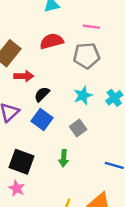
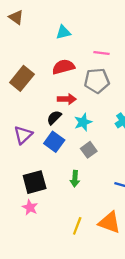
red arrow: (24, 76) -> (67, 99), moved
cyan star: (83, 95) -> (83, 122), moved
black square: (21, 162) -> (35, 182), turned -35

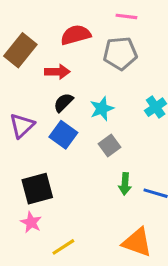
red arrow: (67, 99) -> (57, 72), moved
green arrow: (75, 179) -> (125, 184), moved
yellow line: (77, 226) -> (63, 247), moved, turned 36

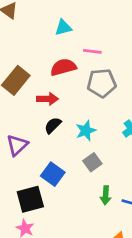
pink line: (126, 16) -> (92, 51), moved
blue square: (63, 135) -> (53, 174), moved

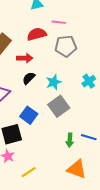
gray square: (92, 162) -> (59, 106), size x1.5
green arrow: (106, 195) -> (70, 140), moved

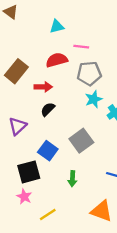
cyan star: (54, 82) -> (94, 99), moved
green arrow: (70, 140) -> (72, 179), moved

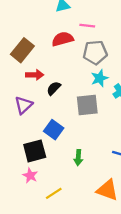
red arrow: (43, 87) -> (35, 75), moved
gray square: (81, 141) -> (87, 105), moved, turned 30

